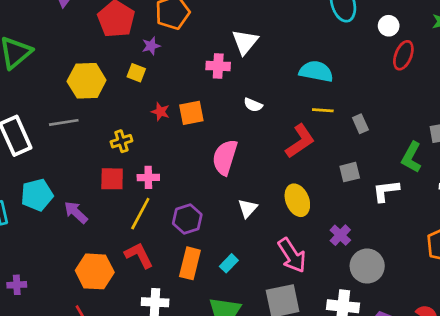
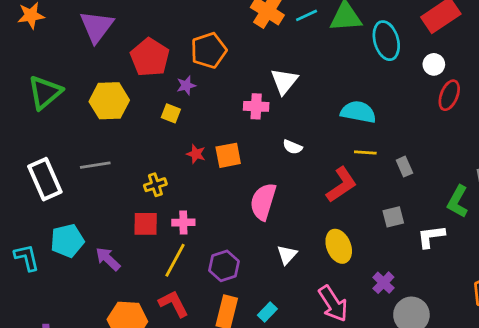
yellow hexagon: (87, 81) -> (109, 101), moved

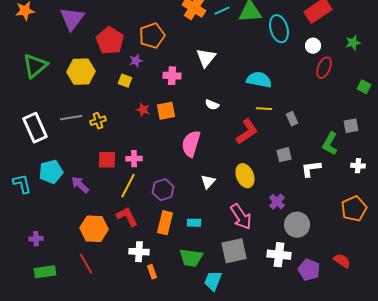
pink cross: (256, 106) -> (172, 76), moved
yellow cross: (155, 185) -> (98, 121), moved
cyan rectangle: (267, 312) -> (194, 223), turned 48

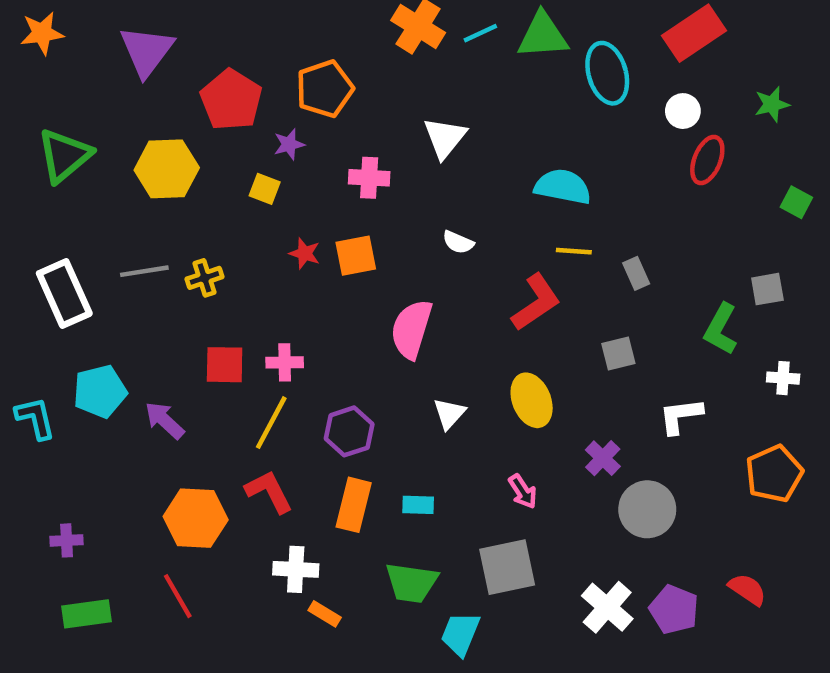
white L-shape: (311, 169) -> (681, 416), moved
pink arrow: (241, 217) -> (523, 492), size x0.6
white cross: (279, 255) -> (607, 607), moved, turned 35
orange rectangle: (152, 272) -> (325, 614), turned -40

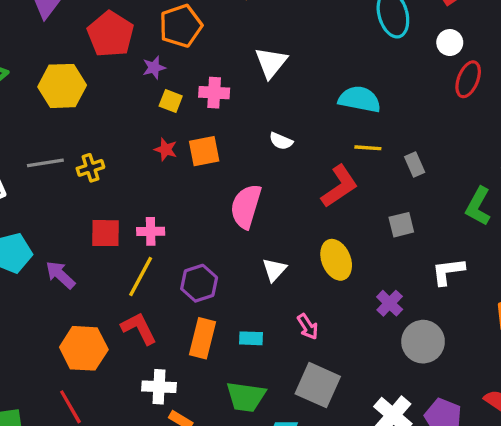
yellow square: (265, 189) -> (171, 101), moved
pink arrow: (523, 492) -> (308, 327), moved
gray square: (507, 567) -> (318, 385), turned 36

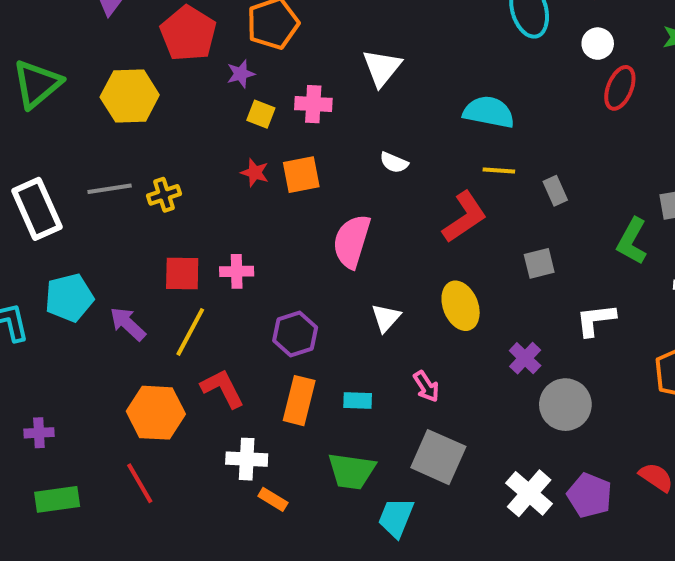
yellow line: (141, 276) -> (190, 332), moved

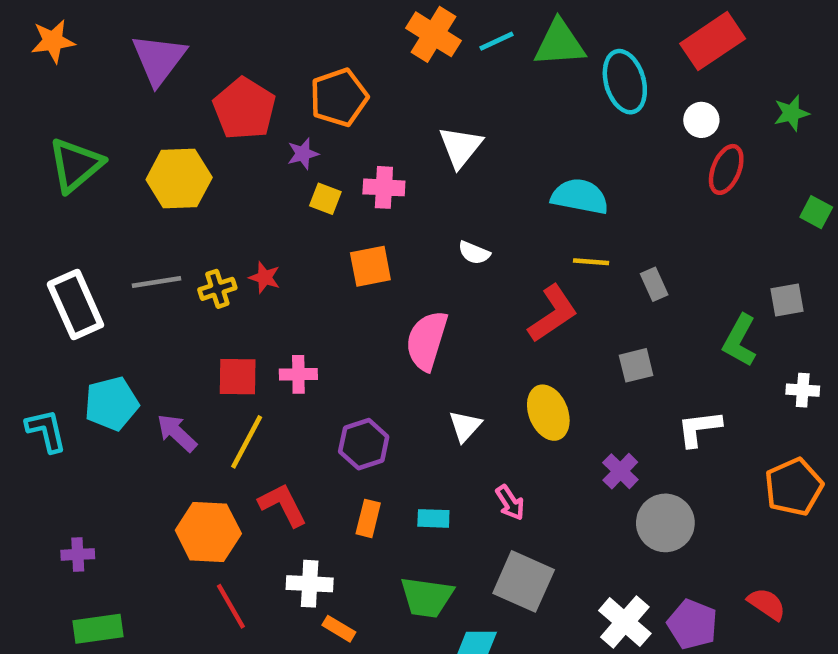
red star: (255, 173) -> (265, 278), moved
orange rectangle: (299, 401) -> (368, 518), size x0.7
red line: (140, 483) -> (231, 606), moved

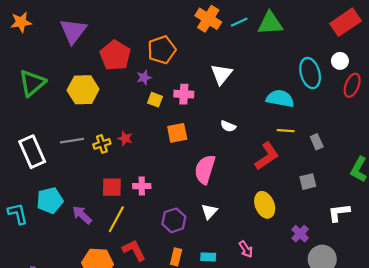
cyan ellipse: (625, 82) -> (310, 73), moved
white triangle: (465, 426) -> (209, 211), moved

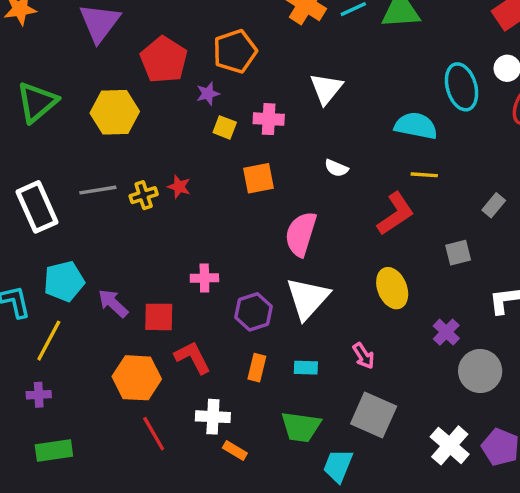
gray rectangle: (317, 142) -> (494, 205), moved, turned 64
pink cross: (142, 186) -> (204, 278), moved
red square: (112, 187) -> (159, 317), moved
white triangle: (209, 211) -> (308, 298), size x1.8
yellow line: (116, 219) -> (49, 341), moved

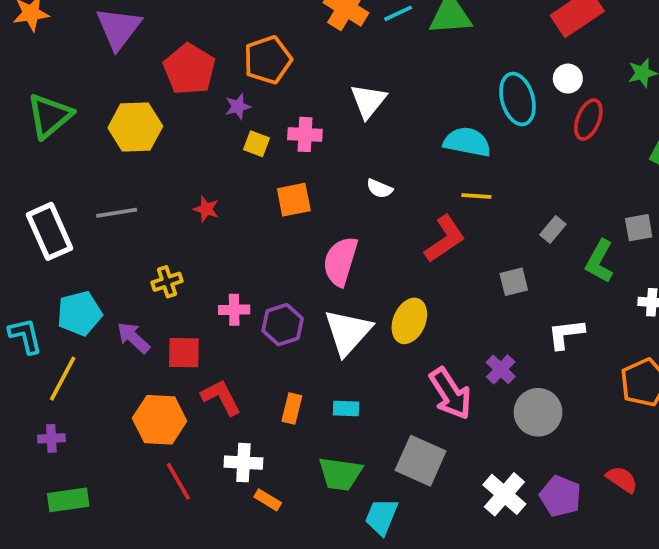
yellow cross: (144, 195) -> (167, 282), moved
yellow ellipse: (392, 288) -> (409, 321), moved, turned 45
purple hexagon: (253, 312) -> (283, 325), moved
pink arrow: (363, 356) -> (450, 394), moved, size x1.8

